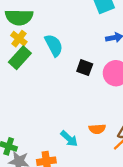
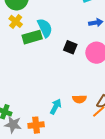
green rectangle: (20, 58) -> (32, 37), moved, turned 30
cyan arrow: (69, 139) -> (56, 107), turned -105

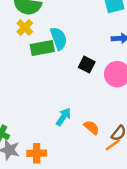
orange semicircle: (79, 99) -> (91, 127), turned -144
cyan arrow: (56, 107) -> (63, 117), moved

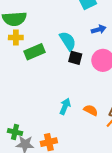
yellow cross: (25, 27) -> (16, 37), turned -32
cyan semicircle: (59, 38) -> (68, 41), moved

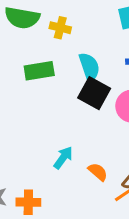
yellow cross: (16, 37) -> (60, 28), moved
black square: (75, 58) -> (94, 93), size x1.5

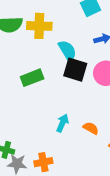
yellow cross: (60, 28) -> (39, 26), size x1.5
green rectangle: (39, 71) -> (32, 78), moved

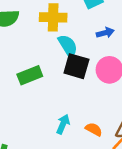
yellow cross: (39, 26) -> (53, 17), moved

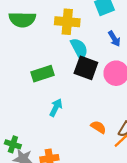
blue arrow: (105, 33) -> (114, 39), turned 70
cyan arrow: (63, 124) -> (56, 108), moved

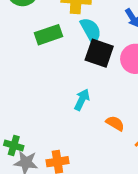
green rectangle: (42, 74) -> (49, 35), moved
cyan arrow: (56, 108) -> (82, 100), moved

